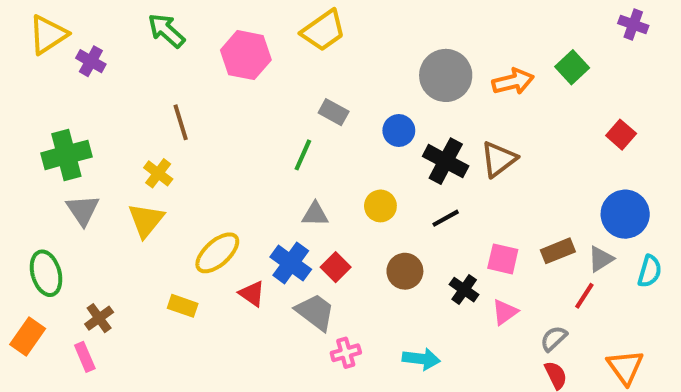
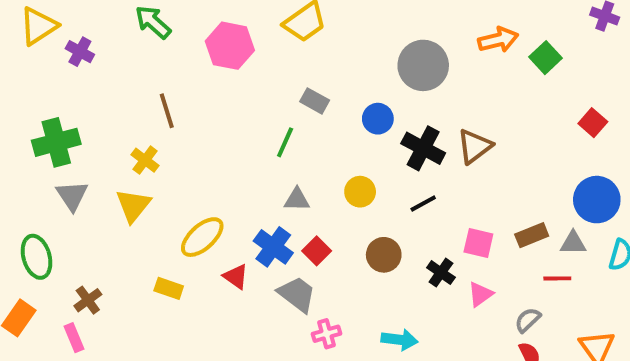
orange arrow: (513, 82) -> (498, 40), moved
gray triangle: (601, 259) -> (573, 243), turned 32
red line: (584, 296) -> (557, 278), turned 56

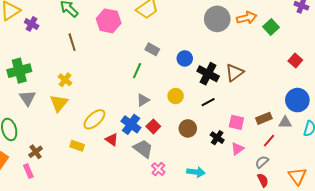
gray circle: (423, 65) -> (217, 19), moved
brown line: (167, 111) -> (72, 42), moved
gray triangle: (297, 200) -> (143, 100), turned -32
red line: (557, 278) -> (269, 141), moved, turned -48
pink cross: (327, 334) -> (158, 169), turned -32

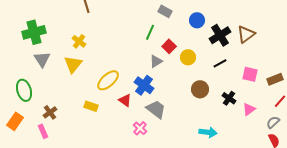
black cross: (208, 74) -> (220, 35), turned 30
pink square: (236, 122) -> (250, 74), moved
red square: (153, 126) -> (169, 46), moved
pink cross: (158, 169) -> (140, 128), moved

